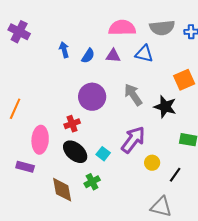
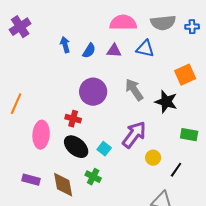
purple cross: (19, 32) -> (20, 27), turned 30
red cross: (72, 124) -> (73, 119), turned 35
purple rectangle: (25, 167) -> (31, 180), moved
green cross: (92, 182) -> (93, 177), turned -35

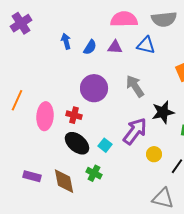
black star: (166, 102) -> (163, 112), moved, turned -30
pink ellipse: (41, 135) -> (45, 116), moved

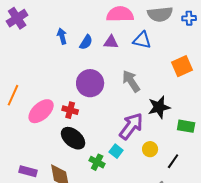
pink ellipse: (45, 116) -> (41, 111), turned 44
cyan square: (105, 145) -> (116, 151), moved
green cross: (94, 173) -> (97, 162), moved

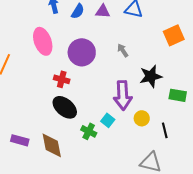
gray arrow: (131, 81) -> (123, 50), size x0.6
pink ellipse: (41, 111) -> (43, 41), moved, turned -68
purple arrow: (131, 126) -> (123, 95), turned 140
black line: (173, 161) -> (165, 130), turned -49

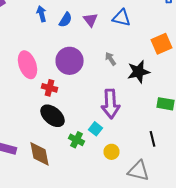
purple triangle: (103, 11) -> (90, 20), turned 49
pink ellipse: (43, 41) -> (28, 65), moved
black star: (151, 76) -> (138, 72), moved
yellow circle: (142, 118) -> (112, 152), moved

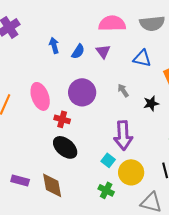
blue triangle: (122, 18) -> (142, 58), moved
black star: (138, 72) -> (151, 103), size x0.7
green cross: (76, 140) -> (106, 190), moved
yellow circle: (112, 152) -> (131, 172), moved, size x1.6

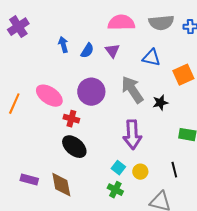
gray arrow: (123, 90) -> (132, 90), size x2.0
pink ellipse: (40, 96) -> (49, 96), turned -36
cyan square: (108, 160) -> (118, 168), moved
yellow circle: (131, 172) -> (140, 172), size x0.6

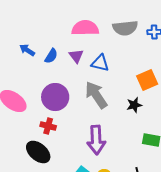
blue arrow: (63, 45) -> (27, 50), turned -42
blue triangle: (151, 58) -> (100, 63), moved
black star: (160, 103) -> (134, 105), moved
red cross: (71, 119) -> (48, 126), moved

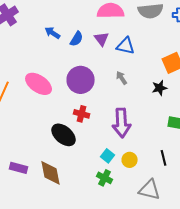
gray arrow: (96, 95) -> (122, 78), size x0.5
red cross: (48, 126) -> (82, 114), moved

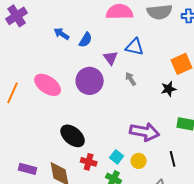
purple triangle: (102, 39) -> (111, 58), moved
red cross: (82, 114) -> (89, 162), moved
purple arrow: (122, 123) -> (145, 132), moved, turned -76

